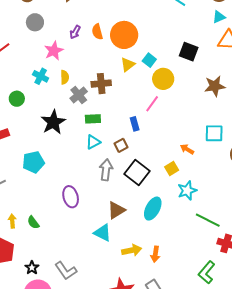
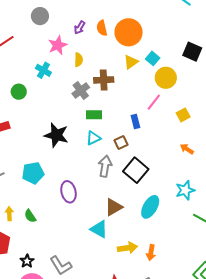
yellow semicircle: (65, 77) -> (79, 60), moved
black star: (53, 122) -> (56, 135), moved, turned -30
cyan pentagon: (33, 162) -> (33, 173), moved
yellow square: (172, 169) -> (183, 115), moved

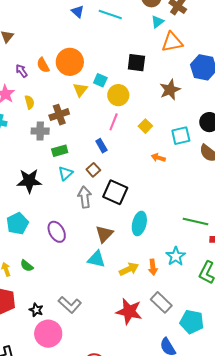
purple arrow: (80, 27) -> (22, 71), turned 128
gray cross: (81, 90) -> (40, 131), turned -36
cyan star: (185, 190) -> (176, 256), moved

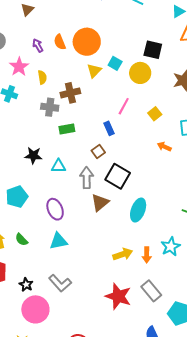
yellow circle: (118, 95) -> (140, 73), moved
cyan triangle: (66, 173) -> (58, 166), moved, turned 35
black star: (29, 181) -> (33, 155), size x0.7
brown triangle: (104, 234) -> (100, 203), moved
cyan triangle: (96, 259) -> (59, 241), moved, turned -30

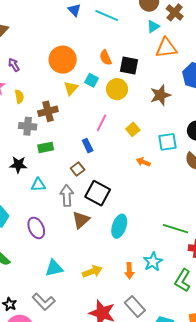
orange semicircle: (60, 42) -> (106, 58), moved
black star: (33, 155) -> (18, 165), moved
cyan triangle: (59, 241) -> (54, 268), moved
yellow arrow: (123, 254) -> (92, 271), moved

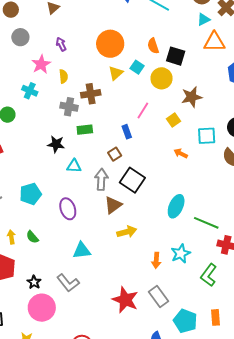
brown star: (160, 95) -> (192, 97), moved
cyan ellipse: (119, 226) -> (176, 206), moved
yellow arrow: (92, 271) -> (127, 232), moved

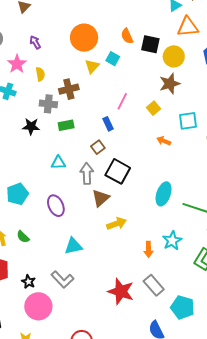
yellow circle: (162, 78) -> (174, 56), moved
black star: (56, 144) -> (31, 126), moved

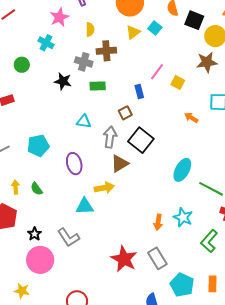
yellow semicircle: (40, 74) -> (90, 29), moved
yellow square: (154, 108) -> (178, 83), moved, turned -32
yellow arrow: (117, 224) -> (104, 188), moved
cyan star: (172, 241) -> (183, 217), turned -30

